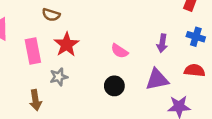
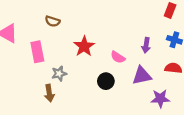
red star: (67, 44) -> (84, 46), moved
pink semicircle: (120, 51) -> (118, 57), moved
brown arrow: (35, 100) -> (49, 93), moved

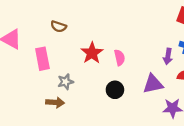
purple arrow: (146, 45) -> (168, 56), moved
pink semicircle: (118, 57) -> (120, 58), moved, turned -136
brown arrow: (49, 93) -> (55, 102), turned -77

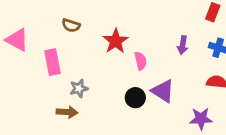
red star: (92, 53) -> (116, 41), moved
purple arrow: (168, 56) -> (183, 45), moved
purple triangle: (153, 84) -> (163, 91), moved, turned 45

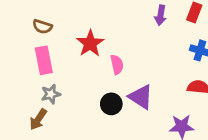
purple arrow: (183, 45) -> (161, 15), moved
pink rectangle: (53, 62) -> (44, 60), moved
brown arrow: (67, 112) -> (38, 119), turned 120

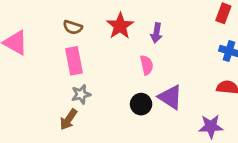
purple arrow: (161, 15) -> (156, 33), moved
red star: (90, 43) -> (120, 26), moved

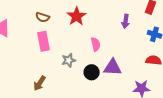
purple arrow: (156, 33) -> (126, 21), moved
gray star: (81, 94) -> (69, 60), moved
purple triangle: (170, 97) -> (113, 67), turned -30

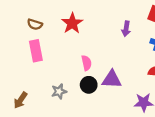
pink semicircle: (96, 44) -> (86, 63), moved
gray star: (69, 60) -> (59, 91), moved
brown arrow: (40, 83) -> (21, 100), moved

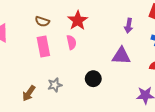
pink semicircle: (86, 63) -> (71, 42), moved
purple triangle: (112, 79) -> (121, 56), moved
gray star: (59, 91) -> (55, 85), moved

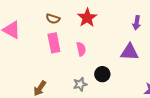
pink semicircle: (71, 42) -> (81, 49), moved
gray star: (55, 85) -> (80, 84), moved

